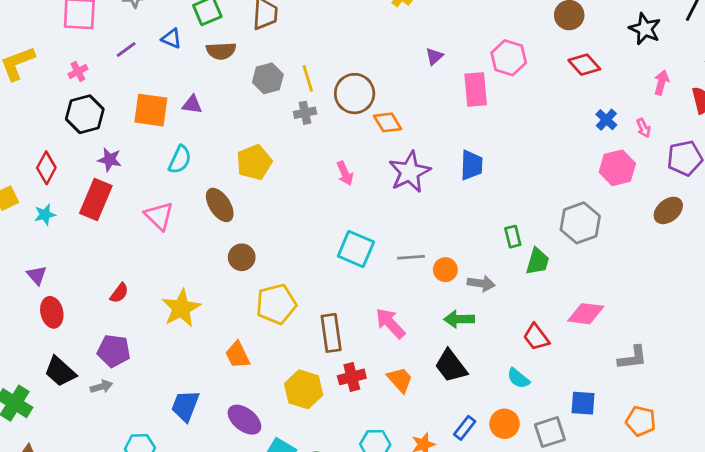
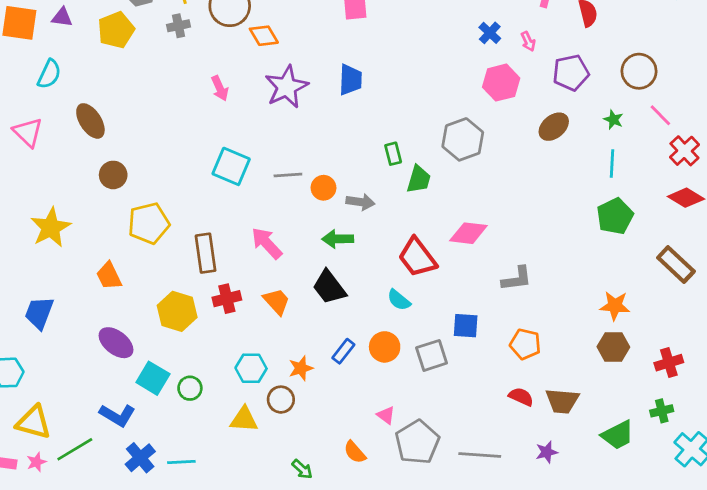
yellow pentagon: (254, 162) -> (116, 30), moved
red trapezoid: (536, 337) -> (417, 257), size x1.4
blue trapezoid: (185, 406) -> (39, 313), moved

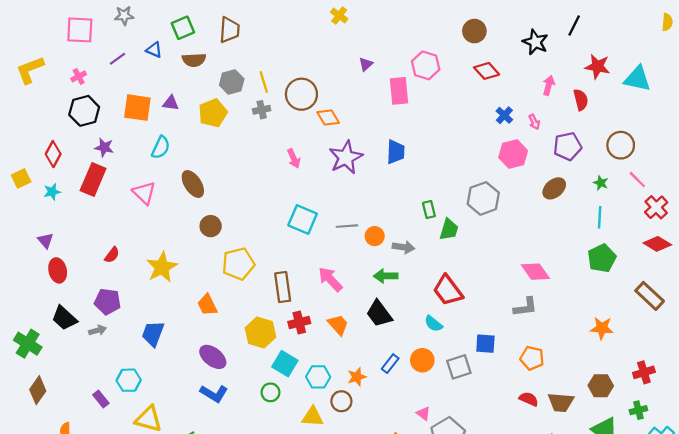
pink diamond: (468, 233) -> (535, 272), moved, turned 48
brown hexagon: (613, 347) -> (601, 386), moved
cyan square: (153, 378) -> (285, 364), moved
blue L-shape: (117, 415) -> (214, 393), moved

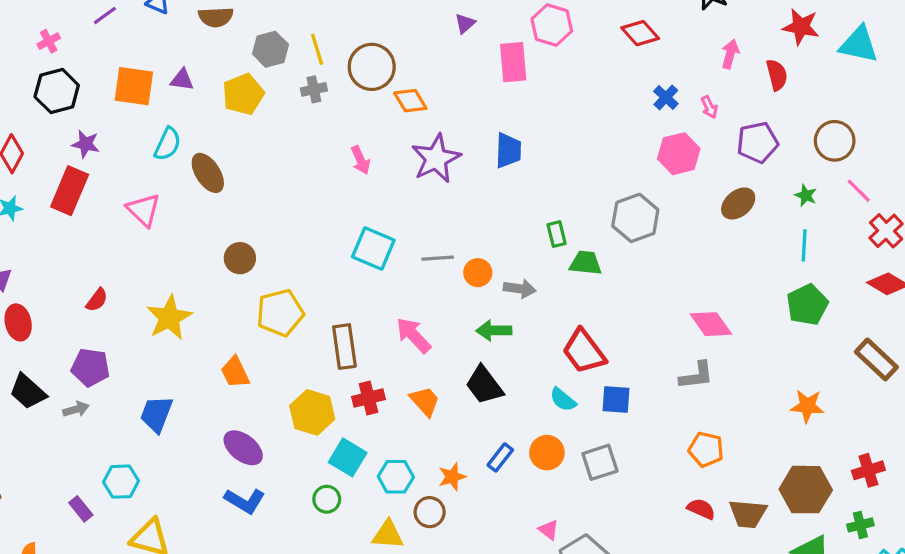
brown ellipse: (193, 184) -> (208, 173), moved
green trapezoid: (449, 229) -> (586, 263), turned -100
blue square: (485, 344) -> (616, 400), moved
brown hexagon: (601, 386) -> (806, 490), size x1.4

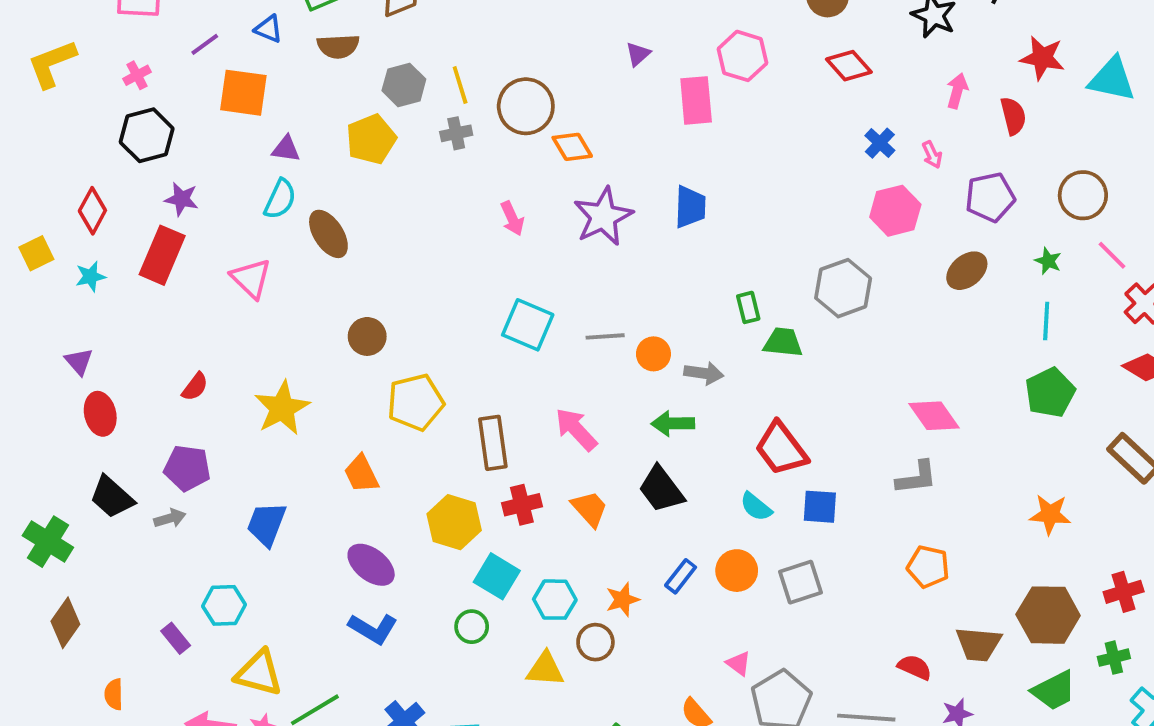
purple triangle: (182, 80) -> (286, 149), moved
orange square: (134, 86) -> (243, 93), moved
red semicircle: (701, 509) -> (915, 667), moved

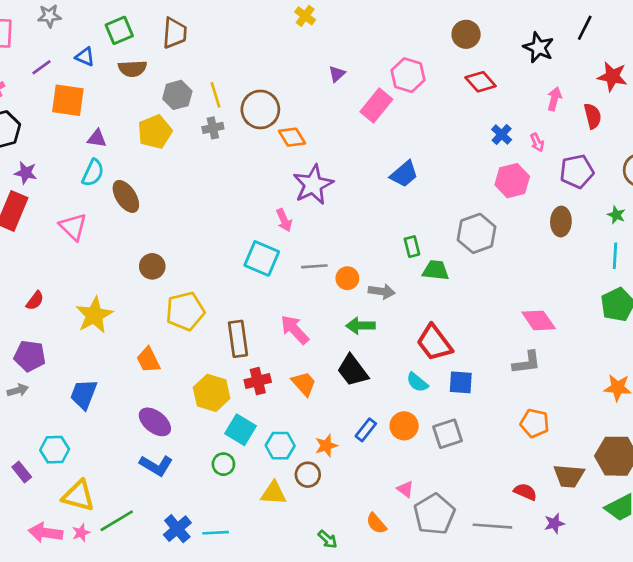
pink rectangle: (696, 100) -> (376, 105), turned 44
blue trapezoid: (690, 207) -> (404, 174), moved, turned 48
pink arrow: (512, 218) -> (284, 220), moved
brown ellipse: (967, 271) -> (561, 222), turned -48

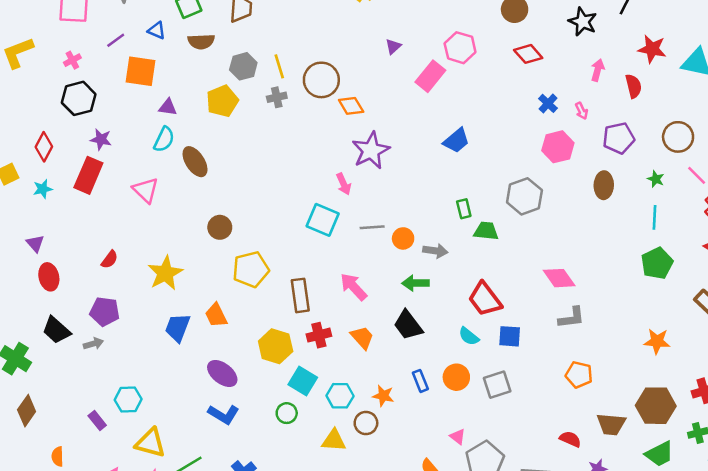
pink diamond: (539, 320) -> (559, 278), moved
blue trapezoid: (84, 394) -> (178, 328), moved
blue rectangle: (366, 430) -> (420, 381), turned -60
orange star: (326, 446) -> (383, 396), turned 30

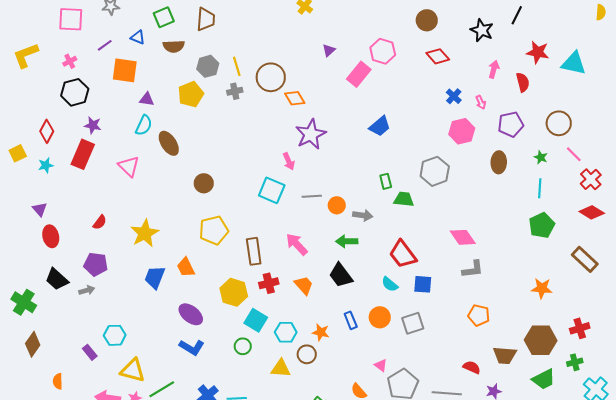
brown circle: (220, 227) -> (204, 183), moved

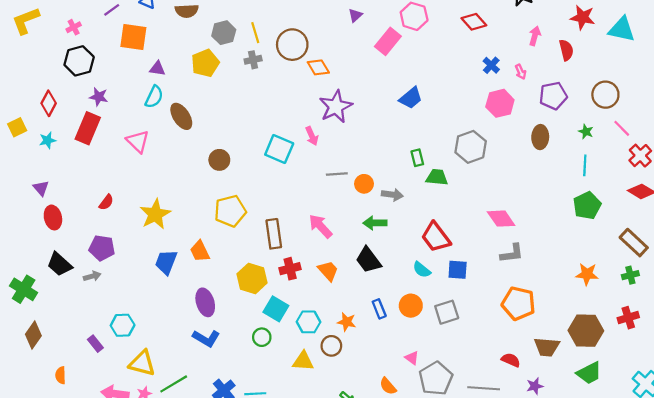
cyan square: (272, 190) -> (279, 149), moved
purple ellipse: (191, 314) -> (205, 302), turned 35
orange pentagon: (479, 315) -> (518, 303), size x1.4
green cross: (575, 362) -> (630, 275), moved

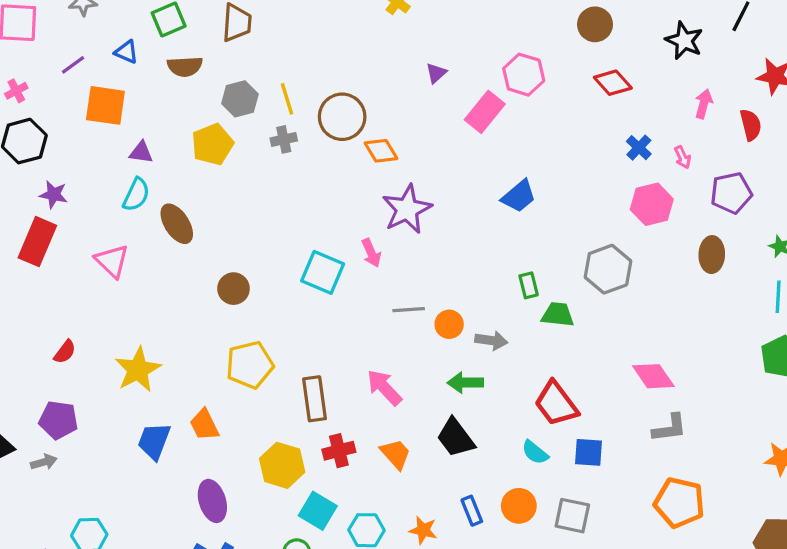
gray square: (447, 312) -> (572, 516), turned 30

